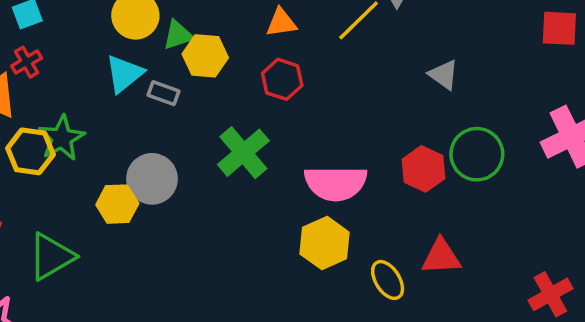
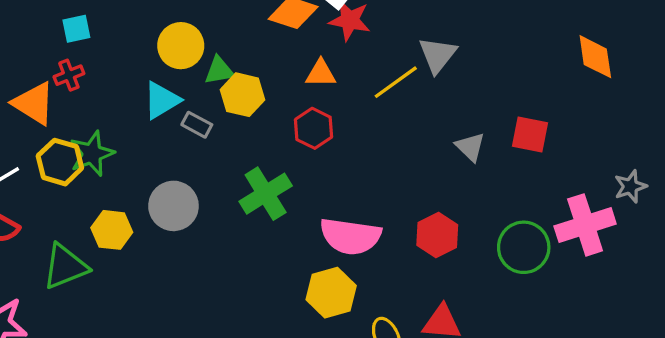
red square: (559, 28) -> (530, 134), moved
green circle: (477, 154) -> (524, 247), moved
yellow hexagon: (117, 204) -> (112, 230), moved

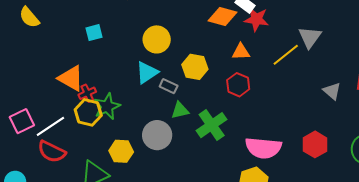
green triangle: (219, 71) -> (180, 110), moved
red cross: (69, 75) -> (87, 93), moved

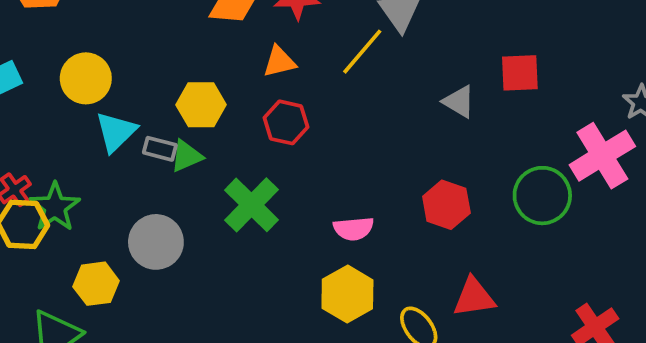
yellow circle: (157, 39) -> (86, 78), moved
green triangle: (180, 110) -> (186, 156), moved
pink semicircle: (263, 148) -> (354, 229), size x0.6

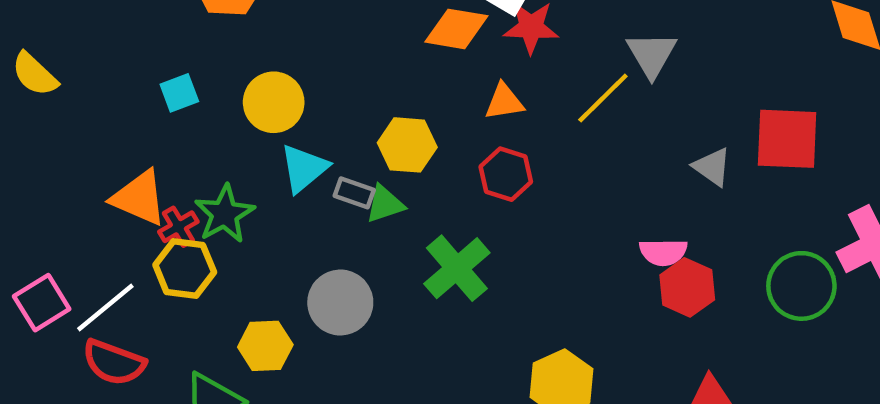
red square: (520, 73) -> (787, 139), size x1.4
green star: (55, 207) -> (225, 214), moved
pink semicircle: (354, 229) -> (663, 252), moved

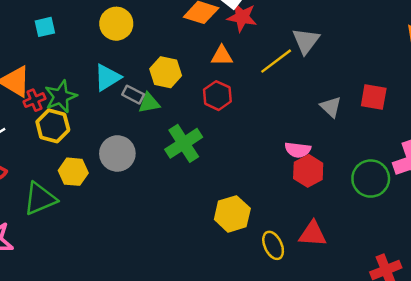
yellow circle: (274, 102) -> (116, 24), moved
red square: (787, 139) -> (374, 97), size x0.7
yellow hexagon: (185, 268) -> (53, 126), moved

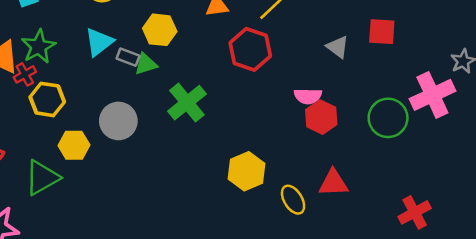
green star: (61, 96) -> (39, 47), moved
red hexagon: (217, 96) -> (250, 49), moved, size x1.4

